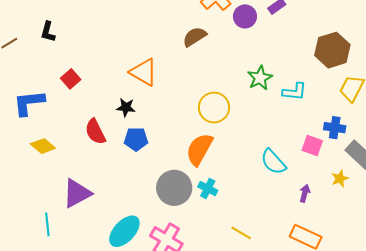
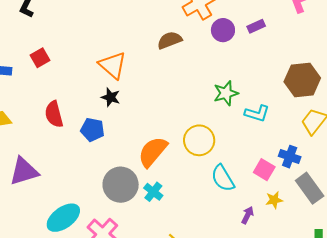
black star: (126, 107) -> (111, 97), moved
yellow circle: (214, 108) -> (199, 140), moved
yellow star: (340, 179) -> (274, 200), moved

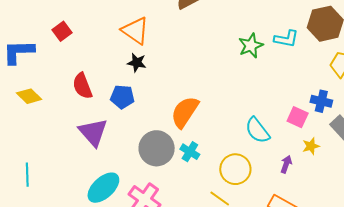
cyan L-shape: (257, 113) -> (286, 39), moved
yellow circle: (199, 140) -> (235, 169), moved
purple triangle: (24, 171) -> (93, 132), moved, turned -48

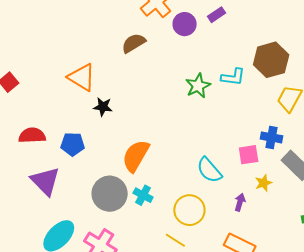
black star: (137, 63) -> (103, 107), moved
red semicircle: (82, 86) -> (32, 135), turned 112
pink square: (298, 117) -> (249, 155), turned -30

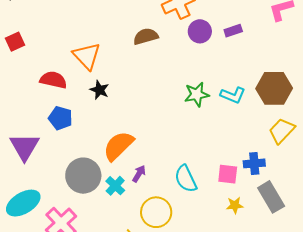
red semicircle: (32, 135) -> (53, 80), moved
blue cross: (271, 137) -> (254, 163), turned -30
purple arrow: (240, 202) -> (139, 174), moved

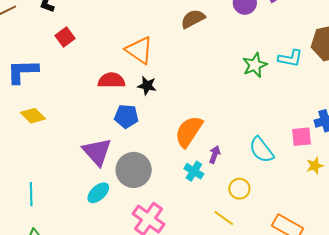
red square: (15, 42) -> (65, 37), moved
black star: (99, 90) -> (147, 86), moved
gray circle: (83, 176) -> (134, 170), moved
cyan ellipse: (23, 203) -> (98, 193), moved, size x0.7
yellow circle: (156, 212) -> (239, 189), size x0.7

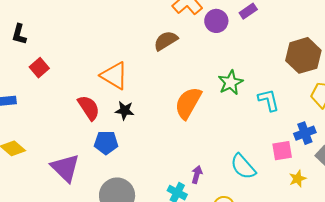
cyan L-shape: (290, 58) -> (269, 100), moved, turned -110
red semicircle: (111, 80) -> (89, 108), turned 60
orange semicircle: (189, 131) -> (188, 103), moved
purple triangle: (97, 152) -> (65, 168), moved

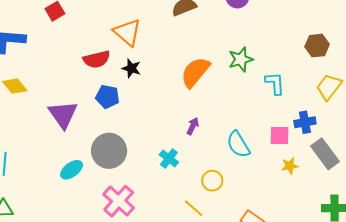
brown hexagon: (303, 55) -> (317, 46), size x0.7
red semicircle: (89, 108) -> (97, 59), turned 100
purple arrow: (197, 175) -> (193, 126), moved

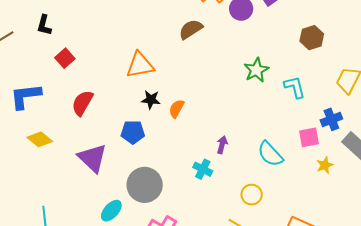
orange triangle: (127, 32) -> (140, 65), turned -40
brown hexagon: (317, 46) -> (312, 38), moved
red semicircle: (97, 59) -> (82, 103), moved, turned 144
orange semicircle: (195, 72) -> (177, 109), moved, size x0.6
cyan cross: (169, 158) -> (203, 169), moved

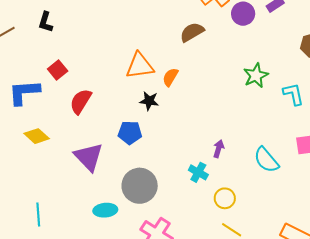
red square: (65, 58) -> (58, 70), moved
orange semicircle: (177, 109) -> (170, 77), moved
yellow circle: (252, 195) -> (225, 198), moved
cyan ellipse: (111, 211) -> (105, 210), turned 40

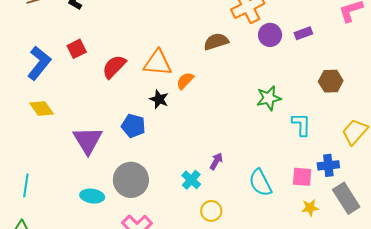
blue L-shape: (24, 92) -> (39, 63), turned 120
red semicircle: (81, 101) -> (114, 67), moved

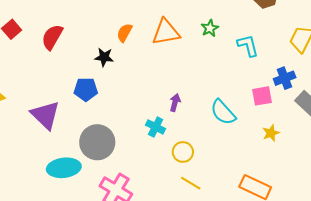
orange triangle: (158, 63) -> (166, 32), moved
green star: (269, 98) -> (210, 28), size x0.7
cyan ellipse: (92, 196) -> (64, 168), size x1.4
yellow star: (310, 208) -> (271, 133), moved

